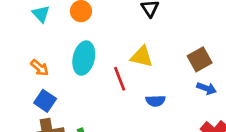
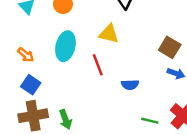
yellow triangle: (142, 57) -> (109, 34), moved
brown square: (200, 59) -> (170, 47), turned -30

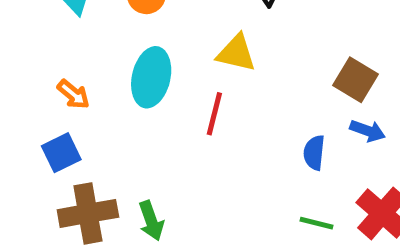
red line: (98, 65) -> (214, 114), turned 35
blue square: (31, 85) -> (61, 153), moved, turned 30
blue semicircle: (130, 85) -> (314, 153), moved, turned 98

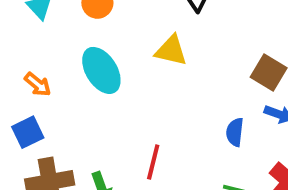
cyan ellipse: (151, 77) -> (101, 70), turned -45
red line: (214, 114) -> (153, 162), moved

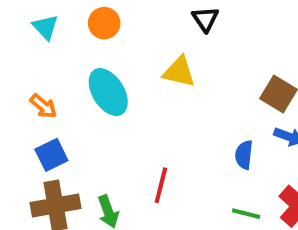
blue square: (28, 132) -> (51, 155), moved

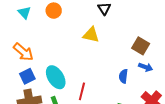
cyan ellipse: (108, 92) -> (56, 77), moved
orange arrow: (43, 106) -> (23, 52), size x1.5

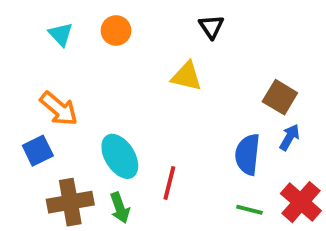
blue arrow: (146, 67) -> (290, 137), turned -80
blue square: (27, 76) -> (38, 151), moved
blue semicircle: (123, 76) -> (248, 154), size x1.5

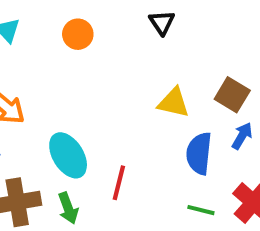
orange circle: (116, 30) -> (78, 34), moved
yellow triangle: (187, 76) -> (174, 103), moved

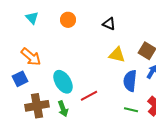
black triangle: (162, 22) -> (109, 24), moved, turned -32
red line: (119, 183) -> (89, 96), turned 48

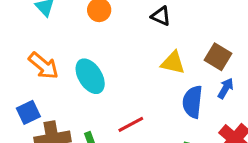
blue square: (20, 79) -> (28, 112), moved
cyan ellipse: (63, 82) -> (90, 76), moved

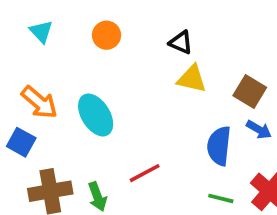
yellow triangle: (173, 63) -> (192, 79), moved
blue arrow: (226, 88) -> (259, 130), turned 90
blue square: (28, 112) -> (21, 142), moved, turned -35

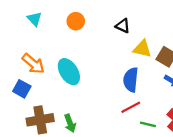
yellow triangle: (192, 79) -> (142, 49), moved
blue semicircle: (219, 146) -> (131, 80), moved
red line: (145, 173) -> (131, 107), moved

